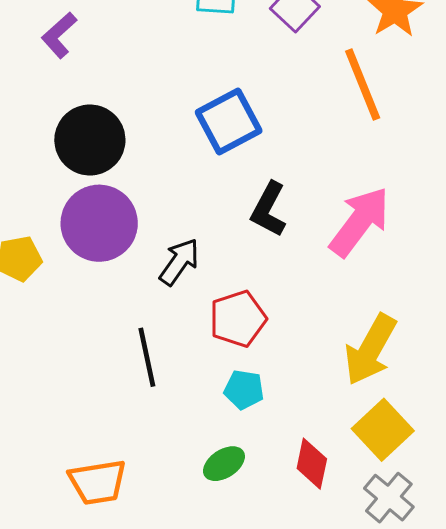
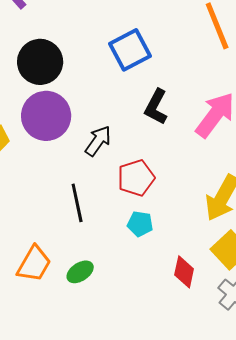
green ellipse: (224, 464) -> (80, 272), moved
orange trapezoid: (98, 482) -> (34, 264), moved, turned -51

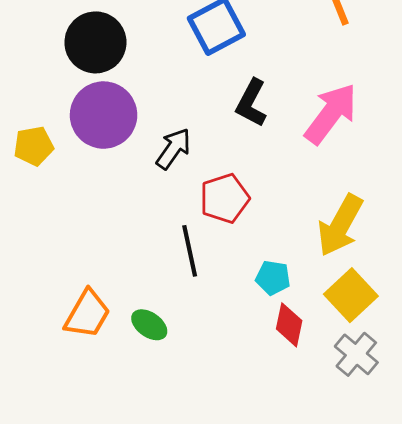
black line: (77, 203) -> (190, 251), moved
cyan pentagon: (140, 224) -> (273, 278), moved
green ellipse: (80, 272) -> (149, 325), turned 68

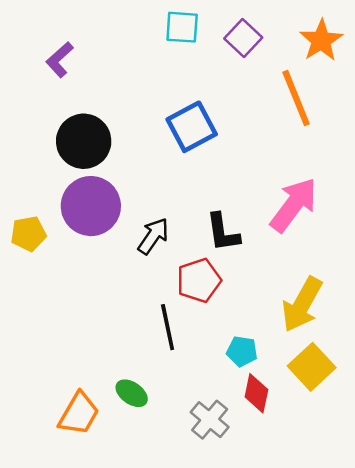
black L-shape: (251, 103) -> (223, 232), moved, turned -36
orange trapezoid: (87, 314) -> (79, 414), moved
gray cross: (356, 354) -> (210, 420), moved

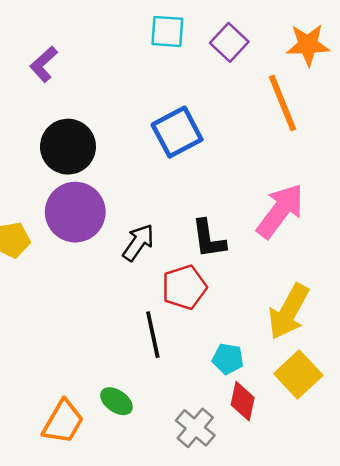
orange star: (321, 40) -> (308, 45), turned 30

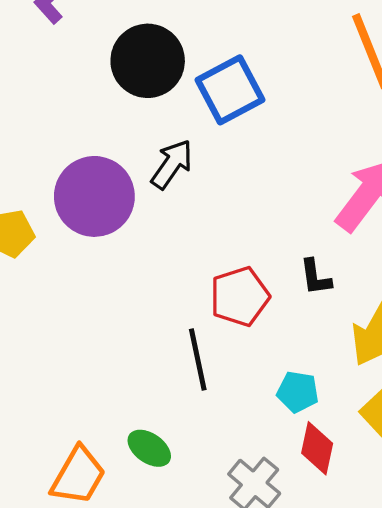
black circle: (68, 147) -> (148, 61), moved
black L-shape: (209, 239) -> (316, 277), moved, size x0.7
black arrow: (138, 242) -> (172, 164), moved

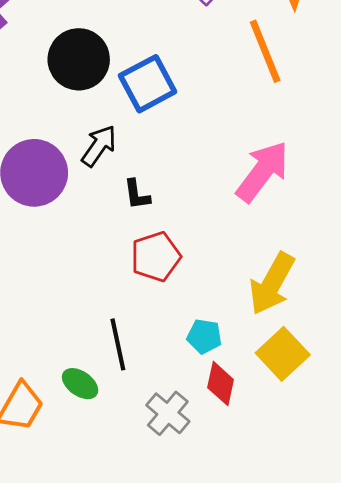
black L-shape: (316, 277) -> (137, 194), moved
black line: (198, 359) -> (118, 344), moved

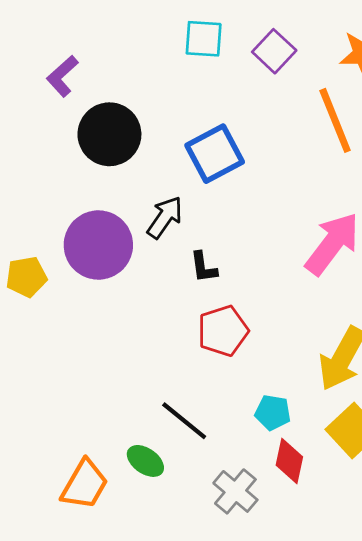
black circle: (79, 59) -> (109, 134), moved
black line: (118, 344) -> (184, 421), turned -39

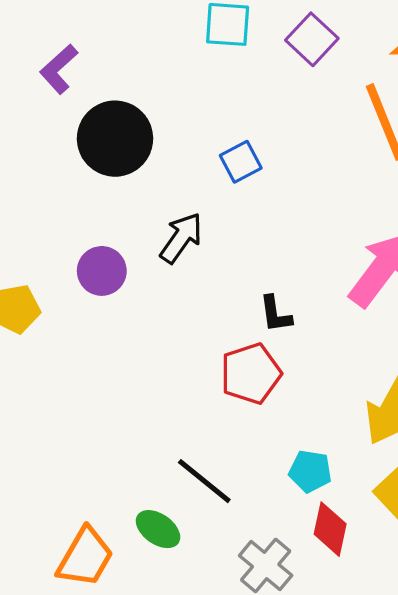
blue square: (215, 154) -> (241, 162), size x0.6
purple circle: (98, 245) -> (102, 271), size x0.6
black L-shape: (204, 267) -> (276, 314), moved

